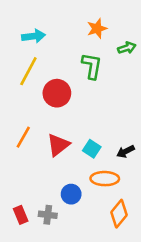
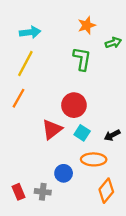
red circle: (57, 93) -> (74, 105), moved
orange line: (23, 137) -> (18, 98), moved

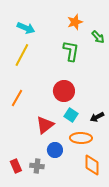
cyan arrow: (30, 32) -> (26, 28), turned 30
green arrow: (113, 43) -> (98, 37), turned 64
orange line: (18, 98) -> (17, 98), moved
red triangle: (52, 129) -> (45, 125), moved
orange diamond: (106, 191) -> (92, 165), turned -40

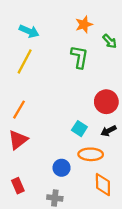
red circle: (64, 91) -> (106, 102), moved
red triangle: (45, 125) -> (18, 140), moved
gray cross: (37, 166) -> (55, 198), moved

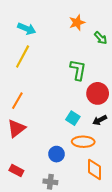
green L-shape: (79, 57) -> (78, 70), moved
red rectangle: (18, 186) -> (16, 171), turned -40

